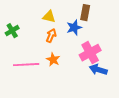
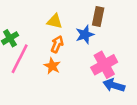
orange star: (53, 60) -> (52, 66), moved
pink line: (26, 65) -> (20, 59), moved, turned -60

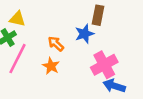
yellow triangle: (55, 21) -> (17, 19), moved
orange arrow: (57, 44) -> (56, 44), turned -70

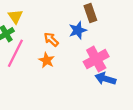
brown rectangle: (98, 15) -> (90, 13), turned -30
yellow triangle: (17, 19) -> (15, 16), turned 42

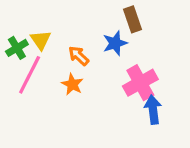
yellow triangle: (15, 16) -> (41, 40), moved
blue arrow: (105, 79) -> (153, 110), turned 66

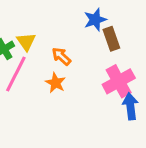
brown rectangle: (132, 19) -> (111, 39), moved
blue star: (115, 43) -> (95, 20), moved

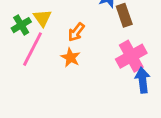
orange arrow: (61, 56) -> (76, 32), turned -96

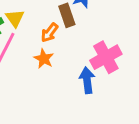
brown rectangle: (124, 15) -> (67, 15), moved
blue arrow: (143, 80) -> (87, 80), moved

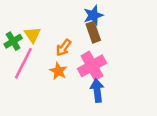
brown rectangle: (67, 15) -> (93, 32), moved
pink cross: (106, 57) -> (92, 66), moved

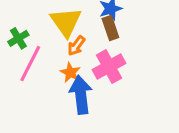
yellow triangle: (32, 35) -> (66, 22), moved, size x1.6
blue arrow: (97, 90) -> (81, 95), moved, size x1.4

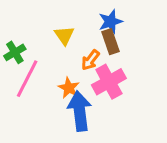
yellow triangle: (66, 22) -> (64, 35), size x0.6
orange arrow: (76, 46) -> (90, 60), moved

